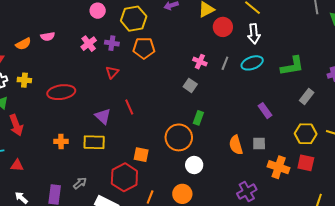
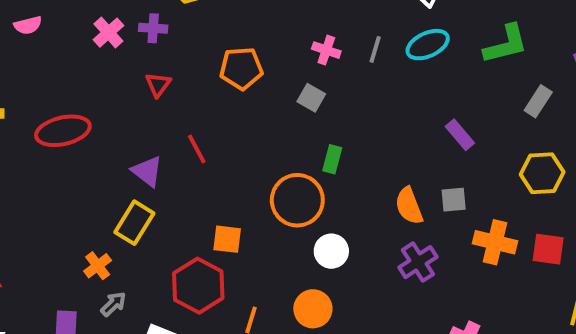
orange pentagon: (144, 48) -> (241, 68), moved
orange cross: (61, 141) -> (98, 266), moved, turned -32
yellow rectangle: (94, 142) -> (134, 223), turned -55
red square: (306, 163) -> (548, 249), moved
purple cross: (247, 192) -> (418, 262), moved

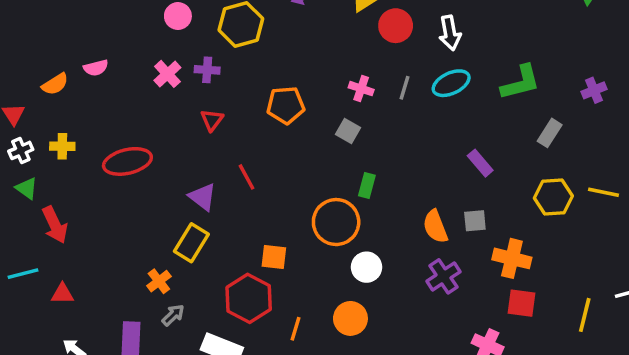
red square: (548, 249) -> (522, 303), moved

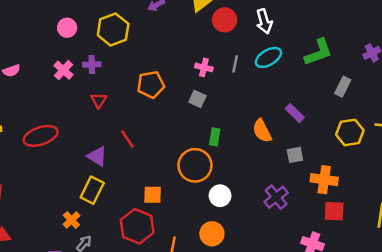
orange semicircle: (435, 227) -> (262, 131), moved

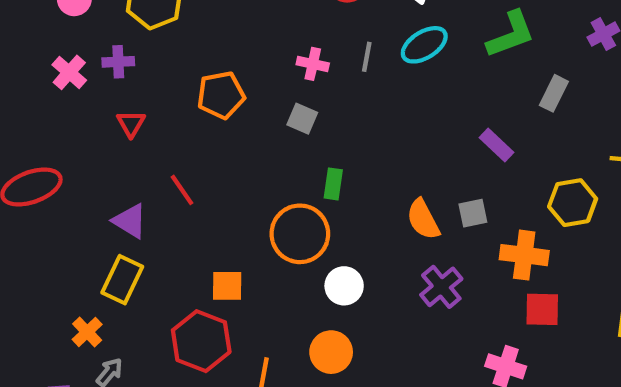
purple rectangle: (295, 113) -> (497, 145), moved
orange semicircle: (262, 131) -> (423, 219), moved
yellow hexagon: (350, 132) -> (573, 203), moved

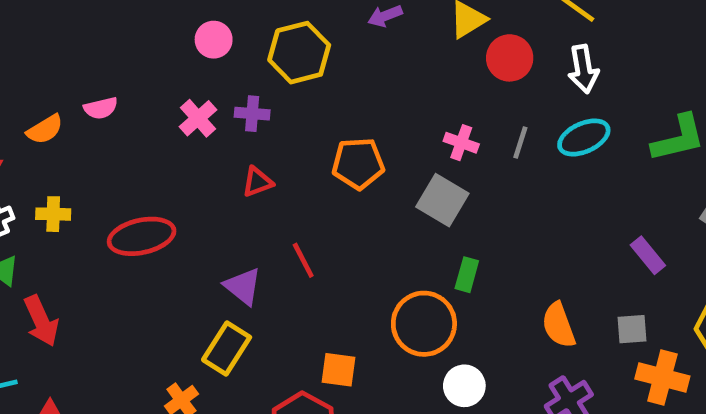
gray square: (302, 119) -> (442, 200), size x1.5
red triangle: (131, 124) -> (257, 182), turned 32
gray square: (473, 213) -> (632, 329), moved

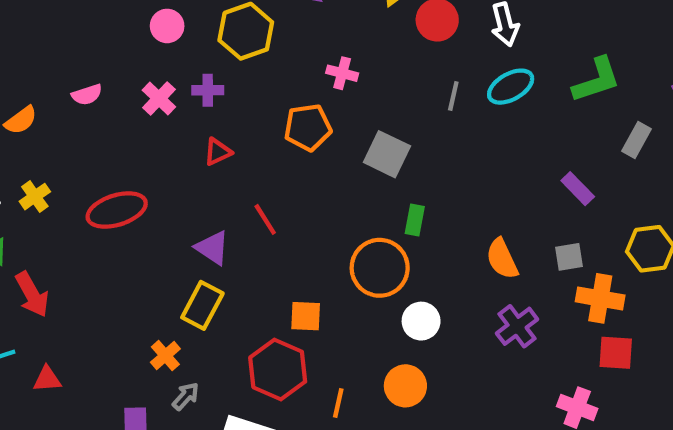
pink semicircle: (101, 108) -> (87, 95), moved
pink cross: (461, 143) -> (342, 73), moved
yellow cross: (53, 214) -> (35, 197), turned -32

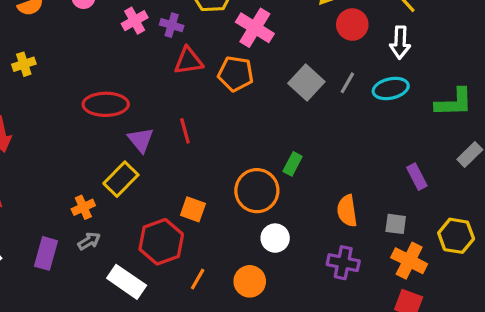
pink cross: (342, 73) -> (255, 28), moved, size x1.6
red triangle: (218, 152) -> (189, 61), moved, size x1.4
gray square: (387, 154) -> (306, 82), moved
red ellipse: (117, 210) -> (106, 104), moved
purple cross: (517, 326) -> (343, 263), turned 32

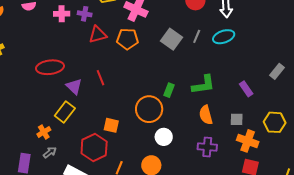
pink cross: (135, 21) -> (62, 14), turned 35
green L-shape: (454, 102) -> (203, 85), moved

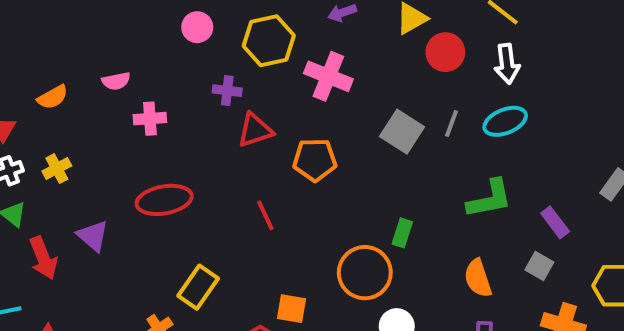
pink cross: (62, 14) -> (150, 119), moved
orange pentagon: (127, 39) -> (315, 160), moved
green L-shape: (203, 85) -> (490, 199), moved
purple triangle: (74, 86) -> (93, 236), moved
gray square: (237, 119) -> (539, 266), moved, turned 32

